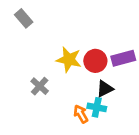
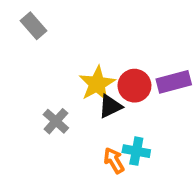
yellow star: (69, 60) -> (97, 84), turned 30
black triangle: (105, 89) -> (110, 106), moved

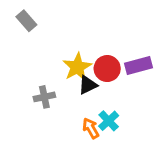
gray cross: (56, 121) -> (44, 97), turned 36
cyan cross: (136, 151) -> (109, 121), turned 36

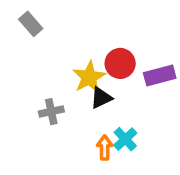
red circle: (107, 69) -> (120, 63), moved
orange arrow: (91, 128) -> (105, 148), turned 30

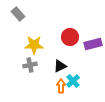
yellow star: (89, 77) -> (34, 45), moved, turned 30
black triangle: (101, 98) -> (60, 66), moved

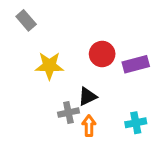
gray cross: (30, 65) -> (68, 113), moved
cyan cross: (73, 81) -> (136, 123), moved, turned 32

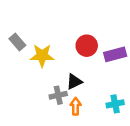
gray rectangle: (26, 20) -> (17, 42), moved

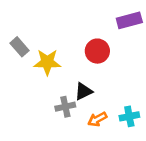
purple rectangle: (115, 54) -> (129, 20), moved
orange arrow: (76, 106) -> (97, 119), moved, turned -119

